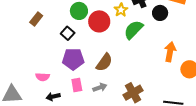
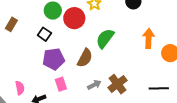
green semicircle: (133, 30) -> (105, 38), moved
pink semicircle: (43, 77) -> (20, 88), moved, turned -96
gray arrow: (100, 87) -> (94, 85), moved

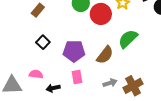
black square: (44, 34) -> (43, 42), moved
pink semicircle: (20, 88) -> (36, 74), turned -80

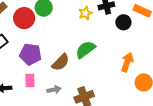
red circle: (101, 14) -> (24, 18), moved
gray arrow: (110, 83) -> (54, 90), moved

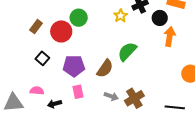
orange arrow: (127, 62) -> (170, 37), moved
gray arrow: (54, 90) -> (111, 96), moved, turned 40

